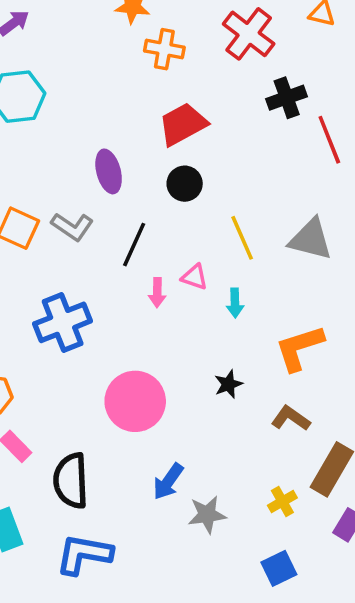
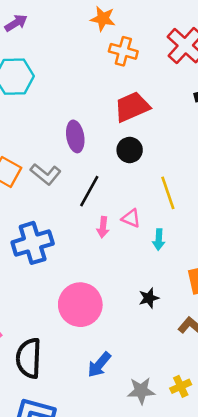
gray star: (207, 515) -> (141, 391), moved

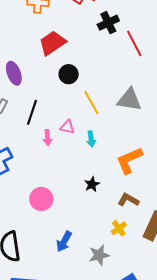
black circle: (130, 150) -> (69, 74), moved
pink circle: (80, 305) -> (41, 199), size x0.7
yellow cross: (181, 386) -> (119, 228), moved

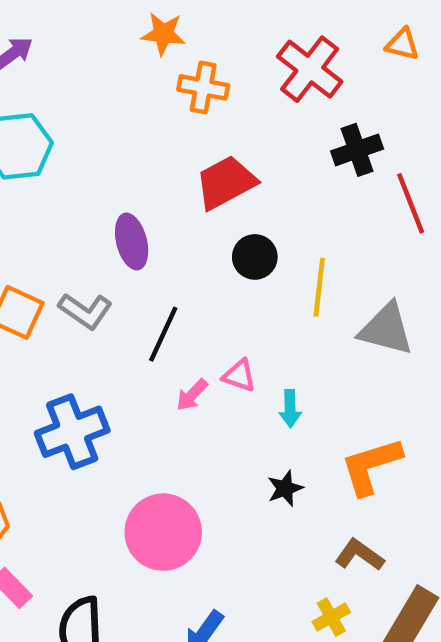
yellow line: (91, 103) -> (319, 287), moved, turned 30
pink arrow: (47, 138) -> (192, 395), turned 42
black star: (92, 184) -> (285, 488), moved
pink circle: (41, 199) -> (163, 532), size x1.4

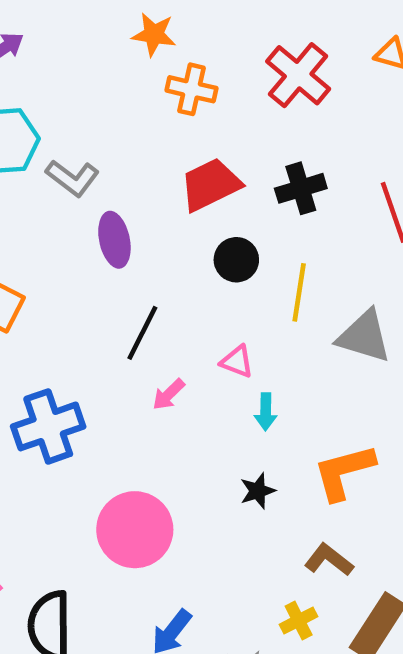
black cross: (357, 150) -> (301, 188), moved
gray L-shape: (85, 311) -> (72, 178), moved
pink triangle: (239, 376) -> (237, 362), moved

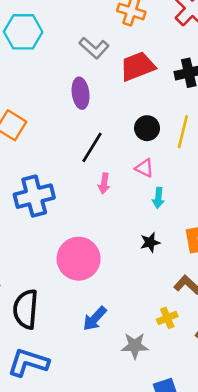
gray L-shape: (72, 178) -> (94, 48), moved
black circle: (236, 260) -> (147, 128), moved
pink arrow: (169, 394) -> (104, 184), turned -42

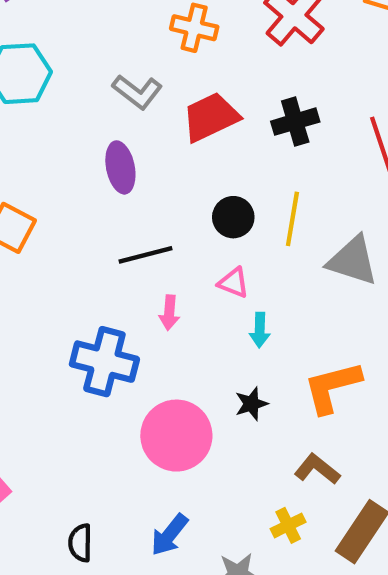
black line: (92, 147) -> (145, 255), turned 48
blue cross: (34, 196) -> (104, 362), moved, turned 33
pink circle: (79, 259) -> (176, 436), moved
black semicircle: (26, 309) -> (80, 543), moved, size x0.6

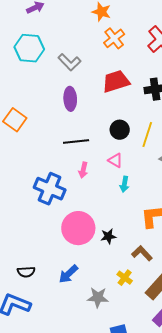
orange cross: (194, 28) -> (114, 38), turned 30
gray L-shape: (137, 92) -> (69, 62), moved
black star: (251, 404) -> (108, 236), moved
yellow cross: (288, 525) -> (125, 278), turned -35
black semicircle: (80, 543) -> (26, 272), turned -102

